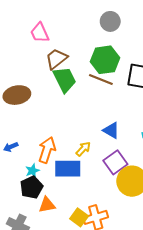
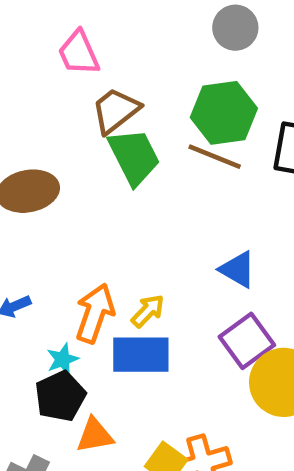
yellow arrow: (83, 149) -> (148, 311), moved

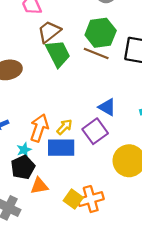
purple square: (247, 341) -> (95, 131), moved

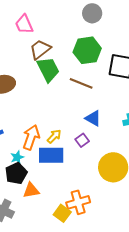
brown line: (96, 54) -> (81, 83), moved
purple square: (95, 131) -> (82, 140), size x0.6
yellow square: (73, 199) -> (62, 213), moved

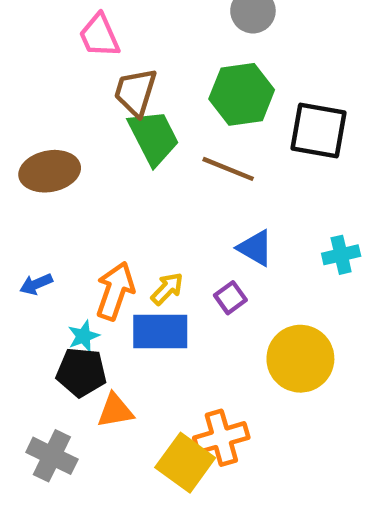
brown trapezoid: (40, 49) -> (136, 92), turned -35
black pentagon: (16, 173) -> (81, 372), turned 30
yellow square: (62, 213) -> (185, 463), size x1.4

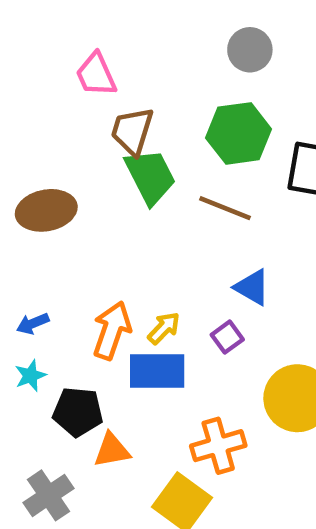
cyan star: (84, 336) -> (30, 376), moved
orange cross: (221, 438) -> (218, 446), moved
gray cross: (52, 456) -> (49, 495), turned 30

